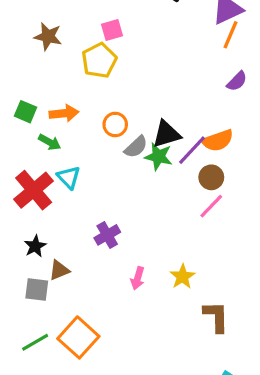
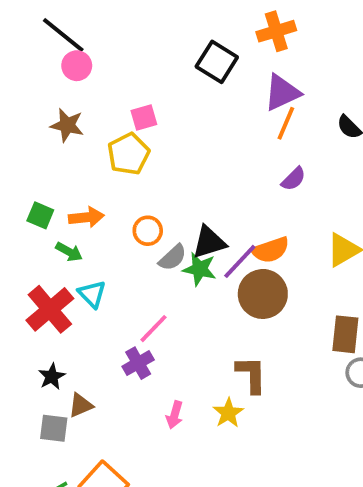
brown circle: (211, 177) -> (263, 294), size x1.6
pink line: (211, 206) -> (153, 329), moved
brown L-shape: (216, 317) -> (251, 375), moved

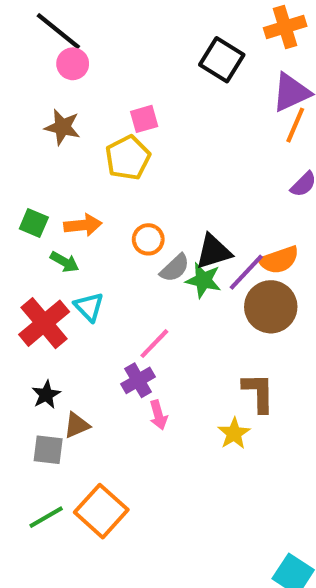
pink arrow: (175, 415) -> (158, 415), moved, turned -32

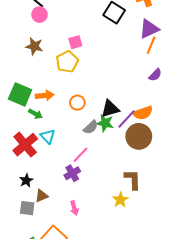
green square: (34, 223) -> (20, 94), size x1.6
gray semicircle: (175, 268) -> (91, 127), moved
pink arrow: (158, 415) -> (74, 208), moved

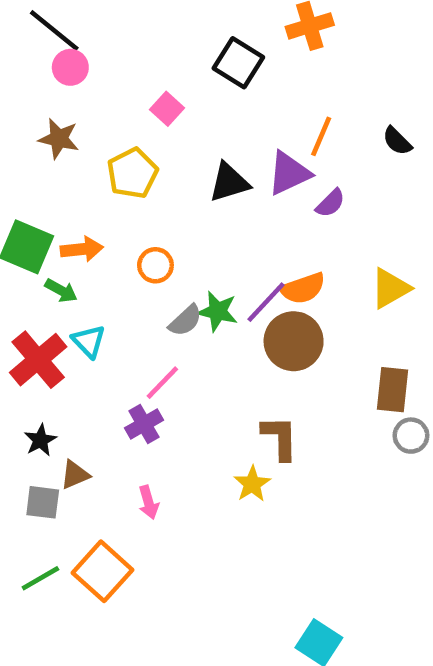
purple triangle: (149, 29) -> (289, 173), moved
pink square: (75, 42) -> (167, 109), moved, turned -32
black triangle: (110, 109) -> (229, 182), moved

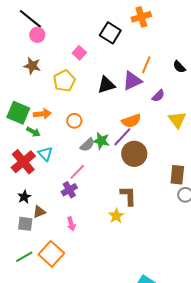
purple semicircle: (330, 203) -> (158, 96), moved
orange semicircle: (303, 288) -> (131, 121), moved
yellow triangle: (390, 288) -> (177, 120), moved, turned -36

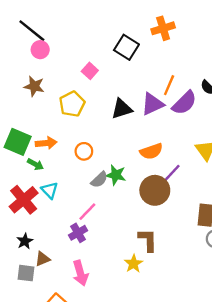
purple semicircle: (158, 96) -> (184, 103), moved, size x1.6
purple line: (122, 137) -> (170, 175), moved
pink arrow: (71, 224) -> (80, 273), size x1.5

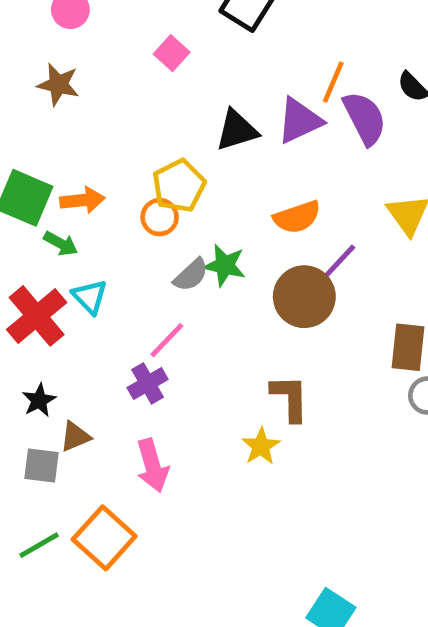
purple semicircle: (184, 103) -> (365, 118), turned -72
yellow pentagon: (72, 104) -> (179, 186), moved

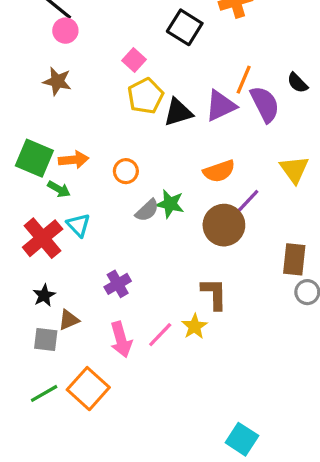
yellow pentagon: (179, 186) -> (145, 96), moved
pink line: (167, 340) -> (160, 335), moved

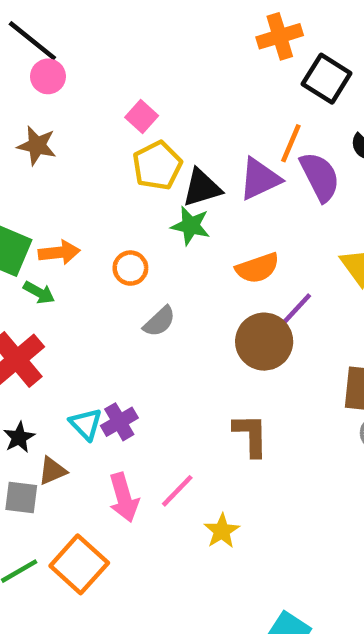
black square: (185, 27) -> (327, 79), moved
green star: (170, 204) -> (191, 226), moved
cyan triangle: (78, 225) -> (86, 424), moved
yellow star: (195, 326) -> (222, 531), moved

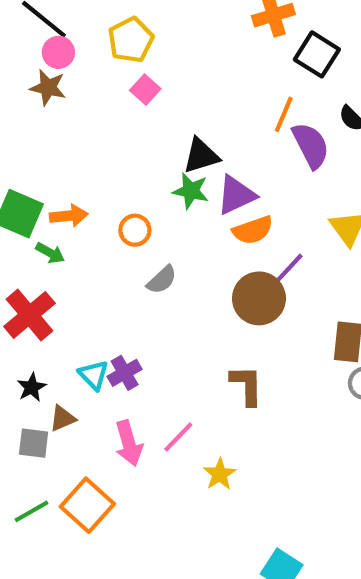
brown star: (37, 145) -> (48, 87), moved
yellow pentagon: (157, 166) -> (131, 40), moved
purple triangle: (260, 179) -> (236, 195), moved

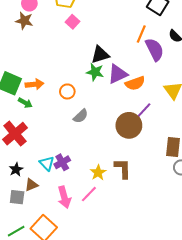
orange semicircle: (253, 230) -> (135, 83), moved
yellow star: (220, 474) -> (98, 173), moved

